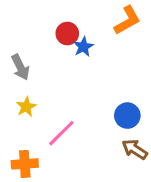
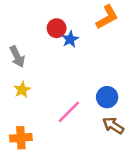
pink line: (61, 133) -> (69, 112), moved

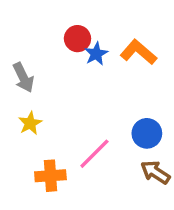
orange L-shape: (107, 17) -> (138, 52), moved, turned -110
orange cross: (21, 138) -> (50, 176), moved

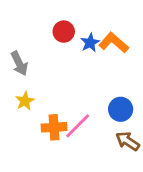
blue star: (96, 54) -> (90, 43), moved
orange cross: (50, 176) -> (54, 127), moved

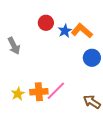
yellow star: (25, 101) -> (18, 94), moved
blue circle: (121, 109) -> (92, 58), moved

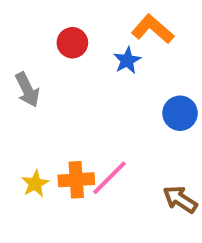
red circle: (46, 23) -> (72, 43), moved
orange L-shape: (82, 31) -> (153, 29), moved

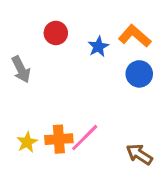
orange L-shape: (153, 29) -> (135, 36), moved
blue circle: (180, 113) -> (139, 74), moved

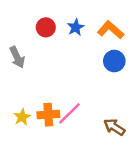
blue star: (98, 47) -> (76, 27), moved

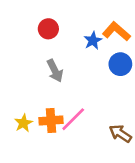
blue star: (76, 27) -> (93, 41), moved
gray arrow: (17, 57) -> (55, 71), moved

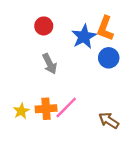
orange L-shape: (116, 31) -> (105, 28), turned -110
blue star: (93, 41) -> (84, 37), size x1.5

